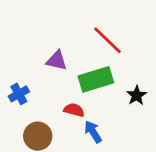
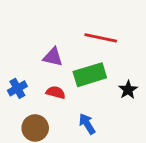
red line: (107, 40) -> (101, 38), turned -32
red semicircle: (74, 110) -> (56, 92), moved

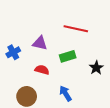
green rectangle: (90, 75) -> (68, 56), size x0.7
blue cross: (17, 88) -> (13, 52), moved

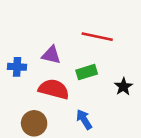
blue cross: (13, 52) -> (17, 67), turned 32
red semicircle: (42, 70) -> (54, 89), size x1.6

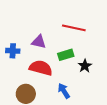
black star: (123, 87) -> (85, 66), moved

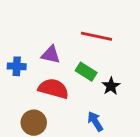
green rectangle: (66, 55) -> (86, 72), turned 49
blue arrow: (64, 91) -> (95, 121), moved

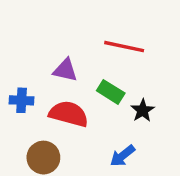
blue cross: (17, 66) -> (22, 100), moved
blue arrow: (95, 121) -> (122, 156), turned -96

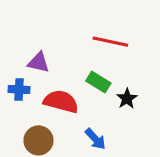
purple triangle: (65, 70) -> (38, 63), moved
blue arrow: (122, 156) -> (95, 139), moved, turned -95

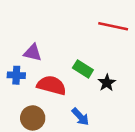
red line: (110, 42) -> (113, 26), moved

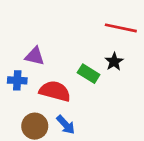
black star: (107, 83) -> (114, 62), moved
blue arrow: (80, 117) -> (66, 125), moved

